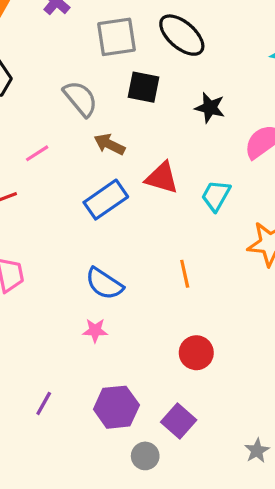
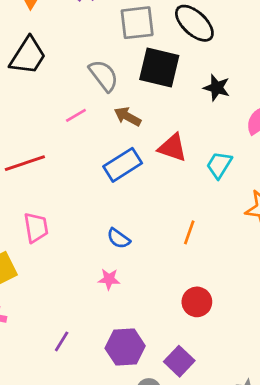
black square: (143, 87) -> (159, 68), size x1.4
pink line: (37, 153) -> (76, 115), moved
orange line: (185, 274) -> (189, 232), turned 30
blue semicircle: (104, 284) -> (119, 238), size x0.7

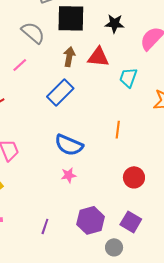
brown arrow: (128, 117) -> (69, 57), moved, turned 84
red triangle: (172, 148) -> (98, 57), moved
blue semicircle: (119, 238) -> (69, 145), size x1.6

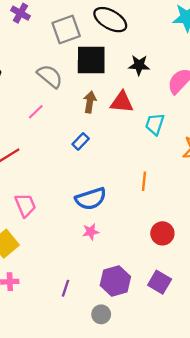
blue rectangle: (60, 93) -> (81, 141), size x0.6
blue semicircle: (69, 145) -> (91, 199), turned -40
gray circle: (114, 247) -> (101, 314), moved

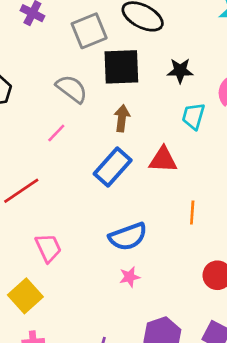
red triangle: (122, 102) -> (163, 160), moved
cyan trapezoid: (155, 124) -> (193, 116), moved
blue rectangle: (81, 141) -> (113, 167), size x1.8

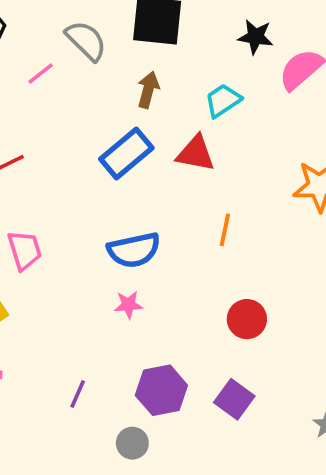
black star: (180, 71) -> (256, 37), moved
cyan trapezoid: (193, 116) -> (223, 101), moved, turned 32
pink line: (56, 133) -> (41, 74), moved

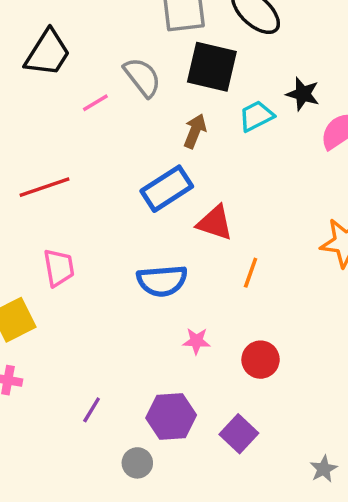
cyan trapezoid: (223, 101) -> (256, 116), moved
red triangle: (196, 153) -> (215, 223), moved
pink star: (128, 305) -> (196, 341), moved

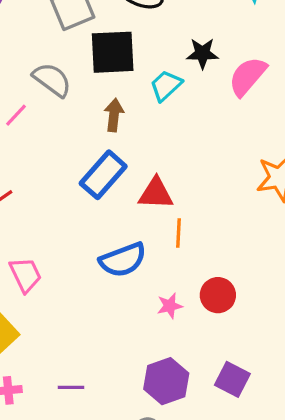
orange line: (251, 273) -> (178, 233), moved
red circle: (261, 360) -> (218, 295), moved
purple line: (92, 410) -> (71, 387), moved, turned 75

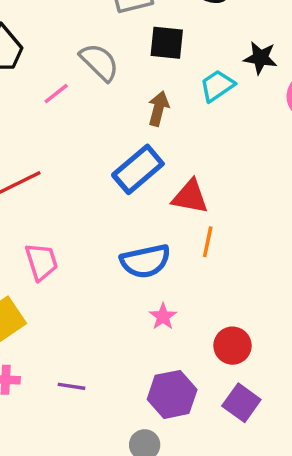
black square: (113, 52) -> (167, 43), size x0.7
red circle: (218, 295) -> (232, 346), moved
pink star: (170, 306) -> (163, 317), moved, turned -30

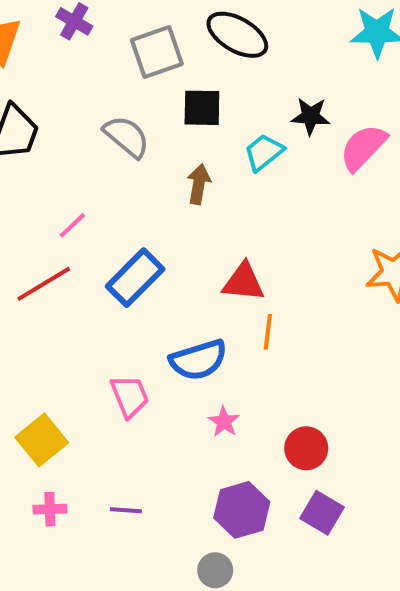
pink line: (56, 94) -> (72, 225), moved
blue rectangle: (138, 169) -> (135, 278), moved
pink trapezoid: (41, 262) -> (130, 396), moved

